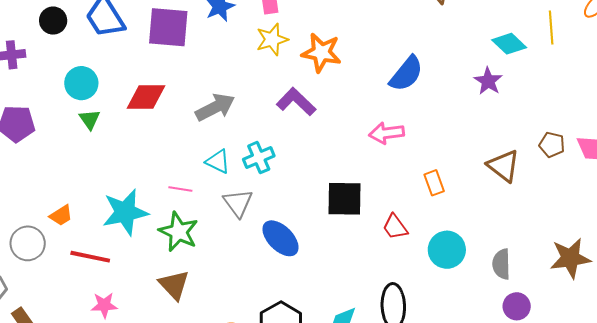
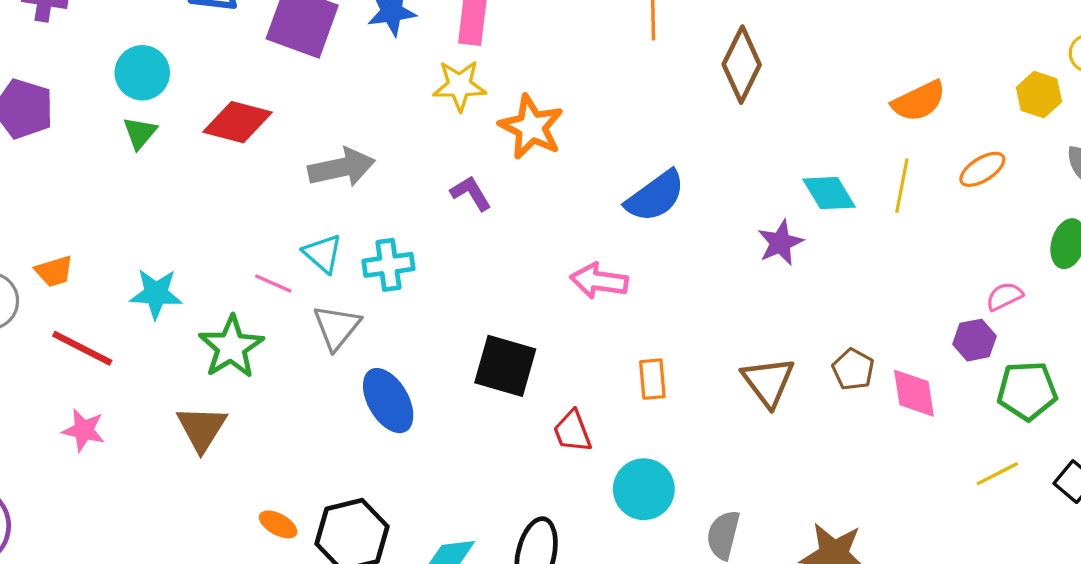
purple L-shape: (296, 102) -> (471, 193), size x0.7
pink line: (180, 189) -> (273, 283), moved
cyan star: (125, 212) -> (156, 294), size x0.7

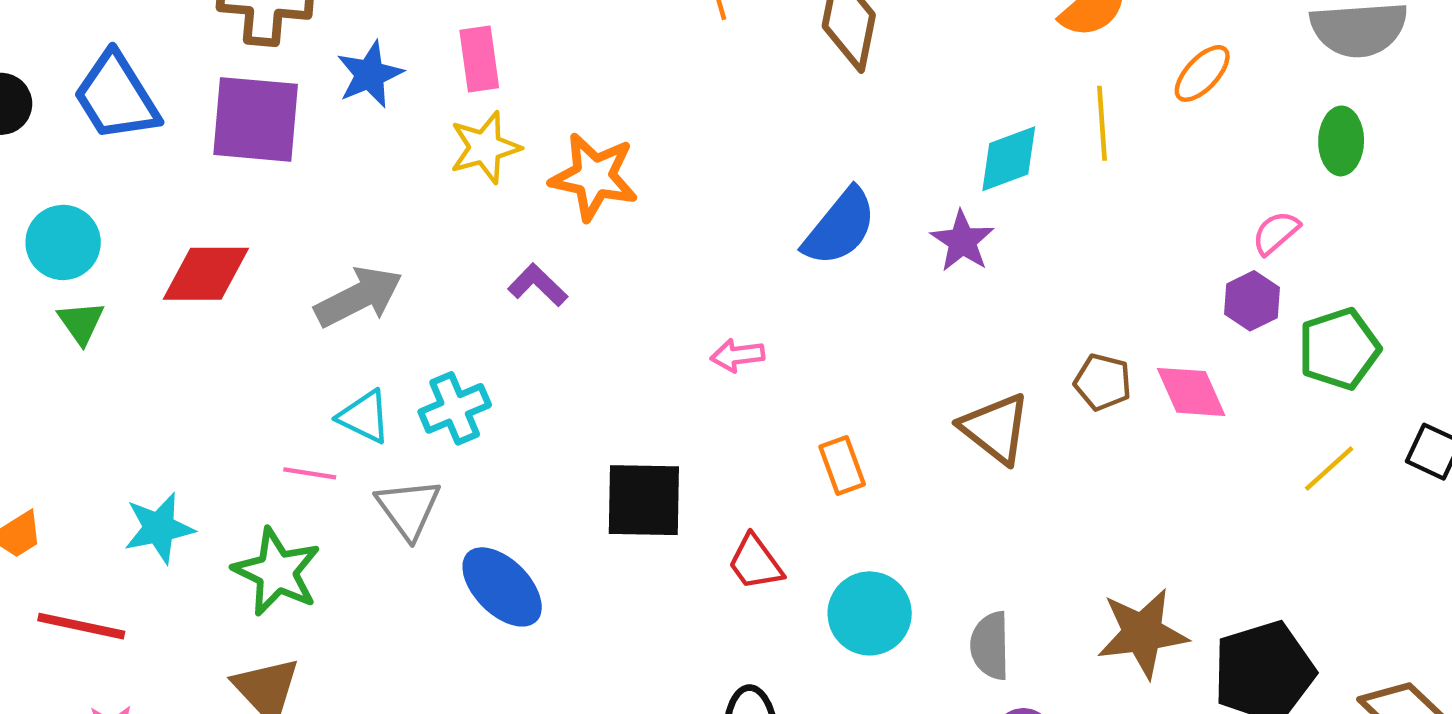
cyan diamond: (829, 193) -> (1009, 159), turned -64
blue semicircle: (655, 196) -> (840, 227), moved
pink arrow: (599, 281) -> (737, 355), size x0.7

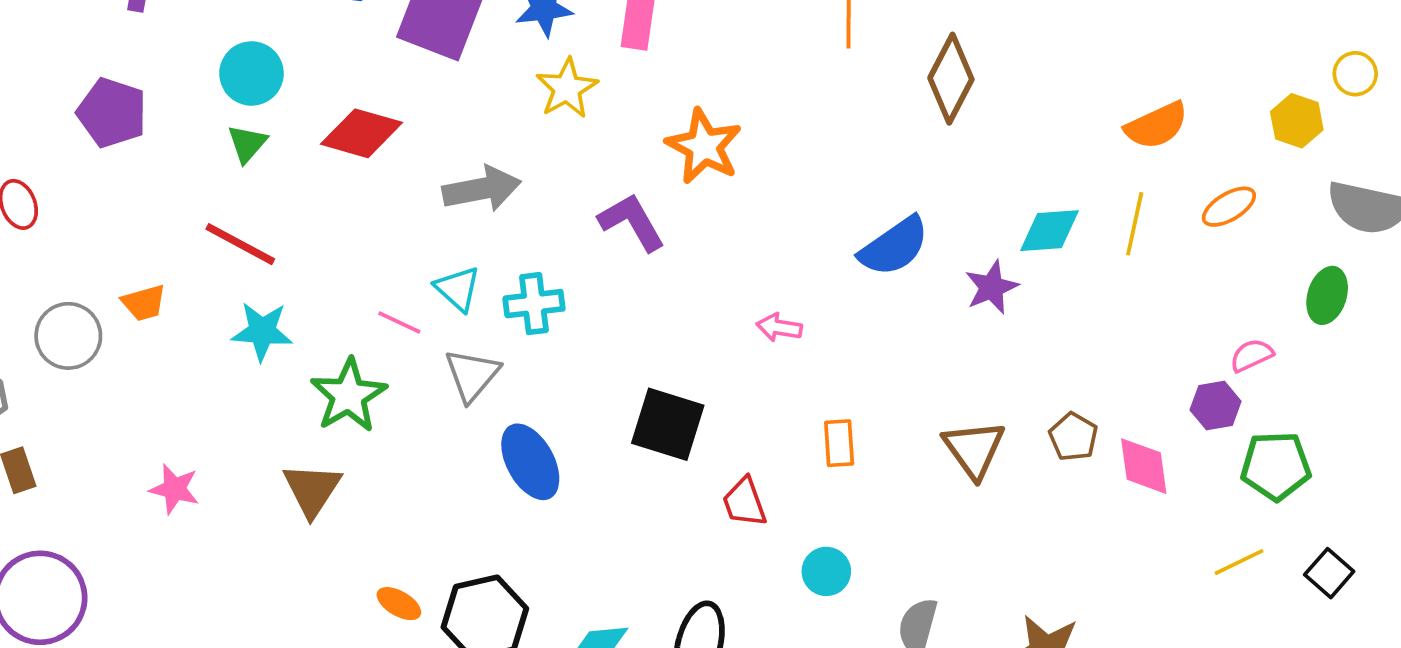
yellow star: (485, 147) -> (567, 88), moved, turned -30
purple L-shape: (538, 285) -> (632, 222), size x1.4
cyan circle: (870, 613) -> (826, 571), size x0.7
red line: (81, 626) -> (240, 244), moved

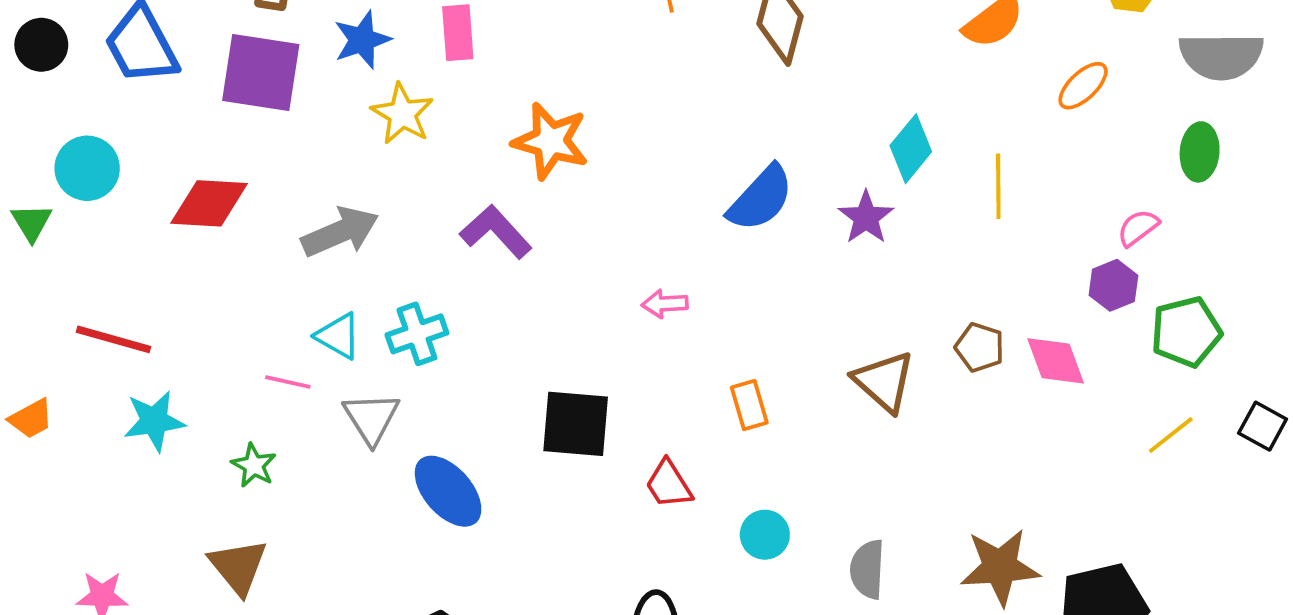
green triangle: (247, 144) -> (32, 222), moved
yellow line: (1135, 224) -> (998, 186), moved
cyan diamond: (1050, 231) -> (911, 149), turned -34
green star: (349, 395) -> (254, 465), size x0.6

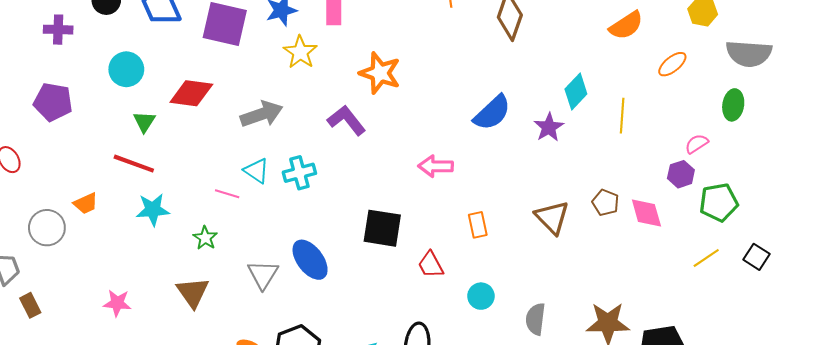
green triangle: (32, 222) -> (144, 122), moved
pink arrow: (665, 304) -> (436, 166), size x1.4
gray triangle: (371, 418) -> (263, 274), moved

